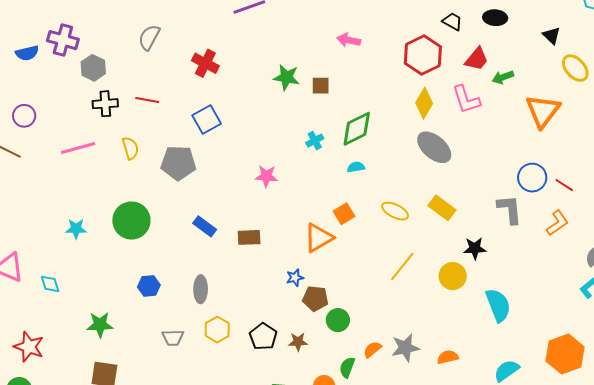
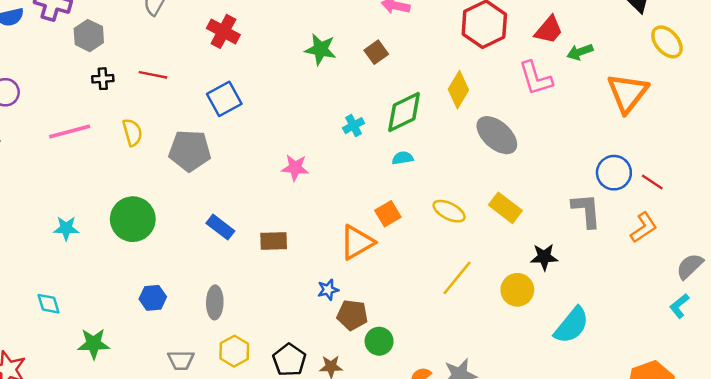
brown square: (321, 86) -> (376, 52), moved, turned -36
yellow diamond: (424, 103) -> (458, 90), moved
black cross: (105, 104) -> (103, 79), size x0.7
cyan diamond: (50, 284) -> (49, 304), moved
cyan semicircle: (498, 305) -> (572, 325), turned 60

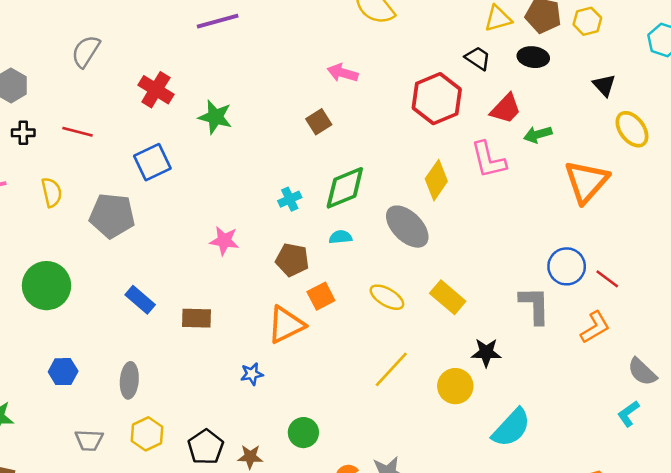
green star: (320, 49) -> (215, 117), moved
yellow diamond: (458, 90) -> (436, 180), moved
gray ellipse: (497, 135) -> (407, 227), moved
gray semicircle: (690, 266) -> (642, 372), turned -96
brown pentagon: (352, 315) -> (292, 260), moved

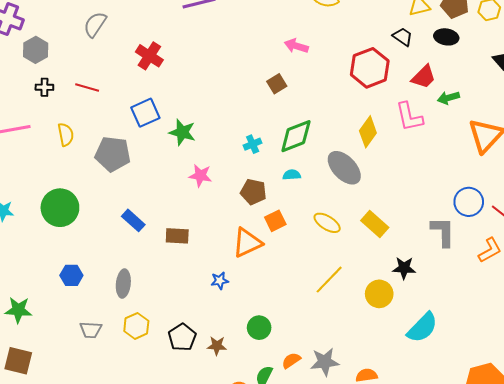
green star: (215, 117) -> (182, 132), moved

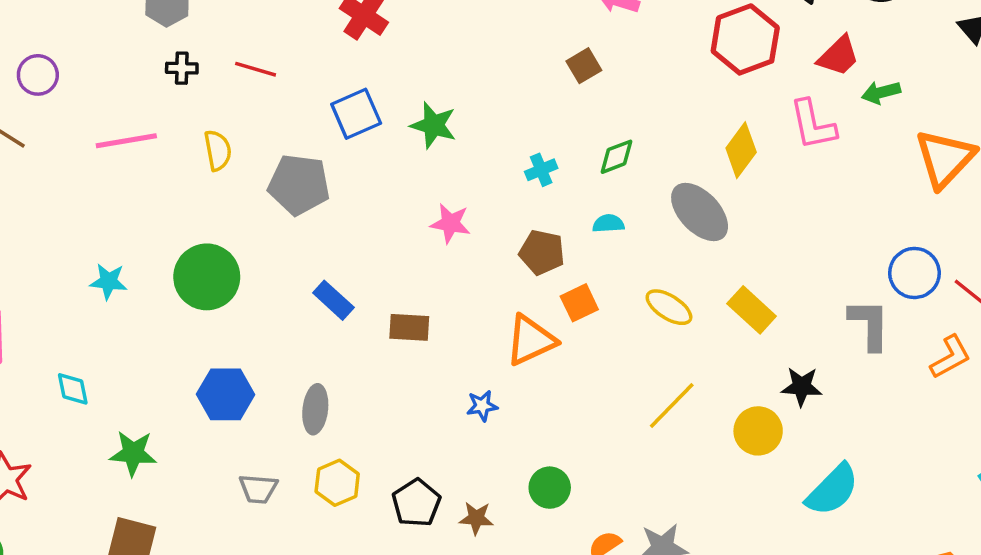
green star: (182, 132) -> (433, 125), moved
green diamond: (296, 136) -> (616, 157), size x0.6
blue hexagon: (71, 275) -> (226, 394), size x1.4

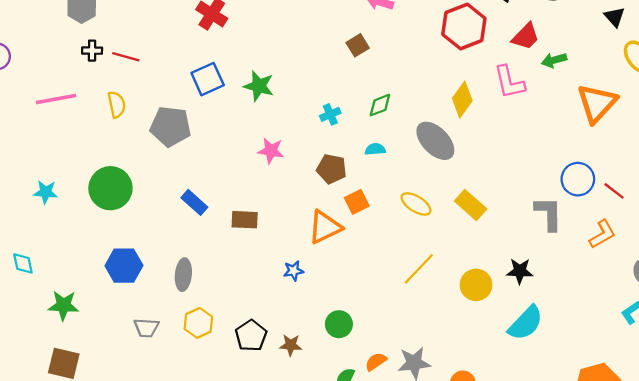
red line: (256, 69) -> (126, 57), moved
black star: (802, 387) -> (520, 271), moved

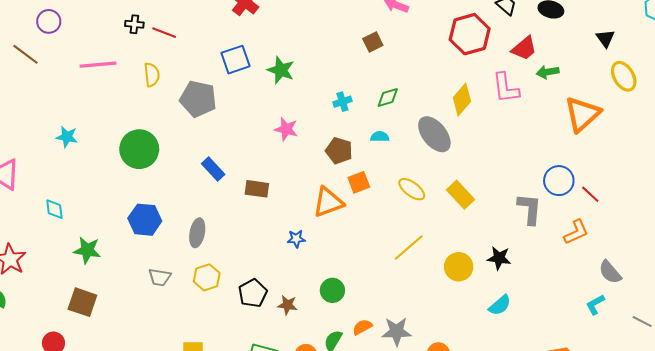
cyan star: (46, 192) -> (67, 137), moved
cyan semicircle: (526, 323) -> (500, 305), size x0.7

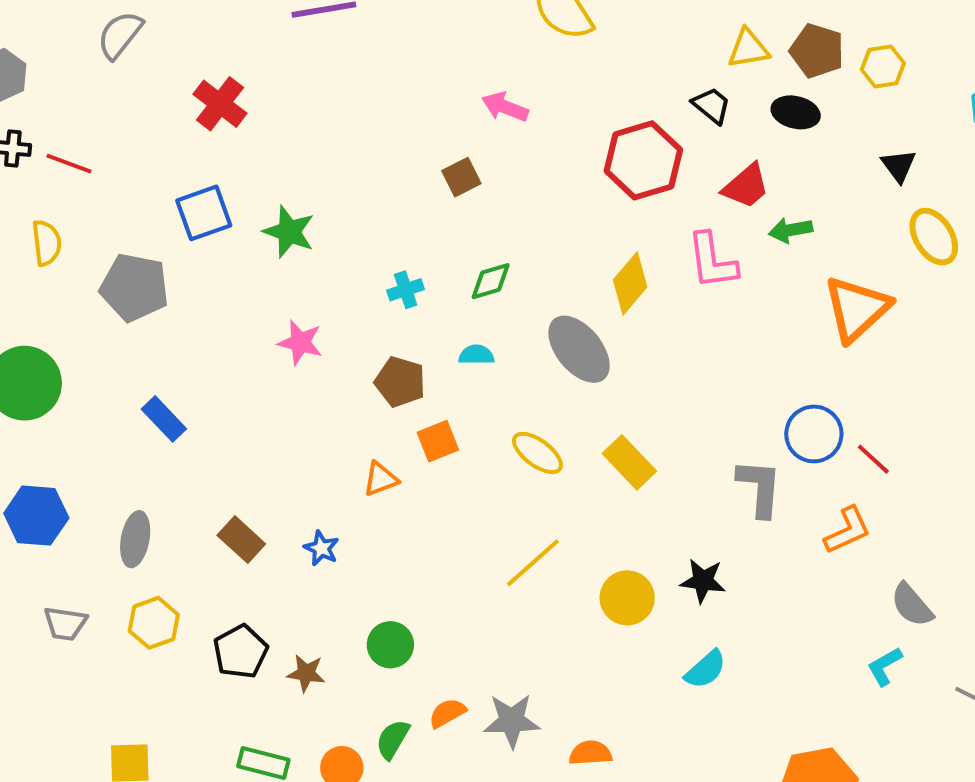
brown rectangle: (257, 189) -> (241, 540), moved, turned 35
orange triangle: (328, 202) -> (381, 479), size x0.6
blue star: (296, 239) -> (321, 548), turned 30

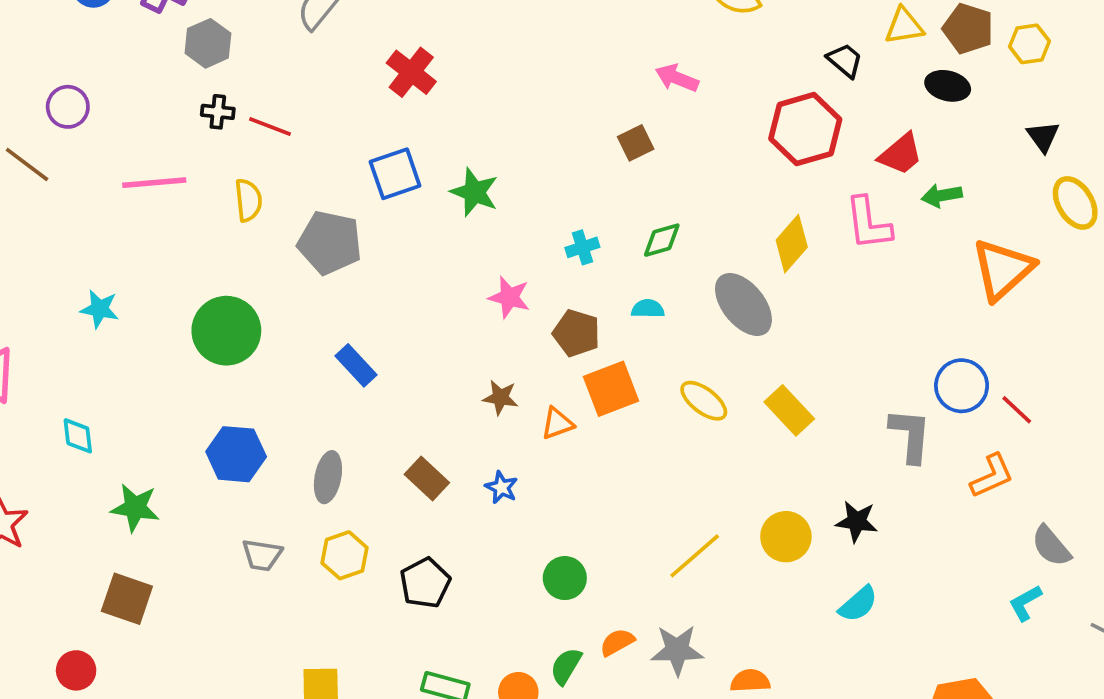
black trapezoid: (711, 105) -> (845, 60), moved
pink star: (300, 342) -> (509, 297), moved
orange square: (438, 441) -> (611, 389), size x1.4
yellow line: (533, 563) -> (695, 556), moved
brown star: (306, 673) -> (500, 397), moved

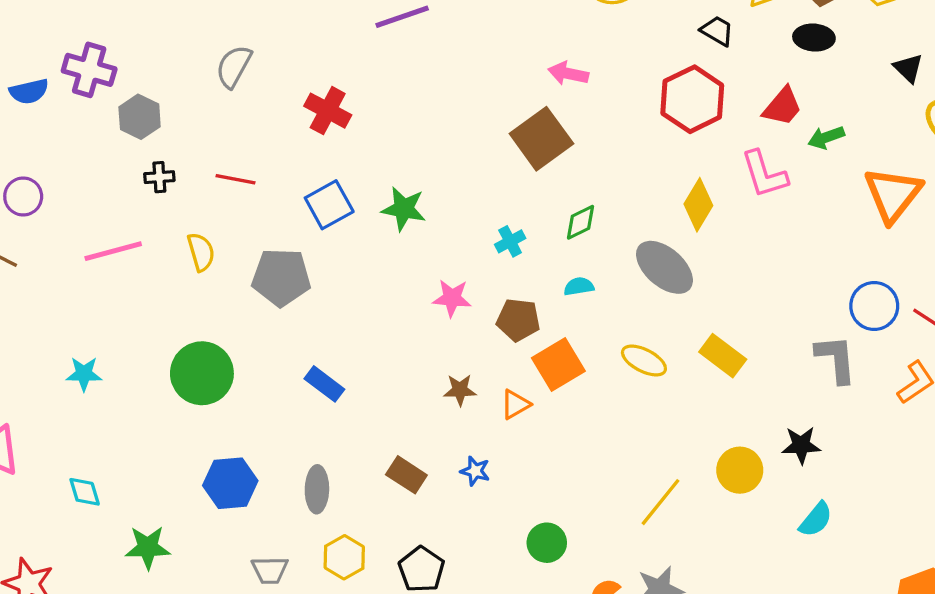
red line: (270, 126) -> (235, 179), moved
brown square: (636, 143) -> (541, 139), size x1.8

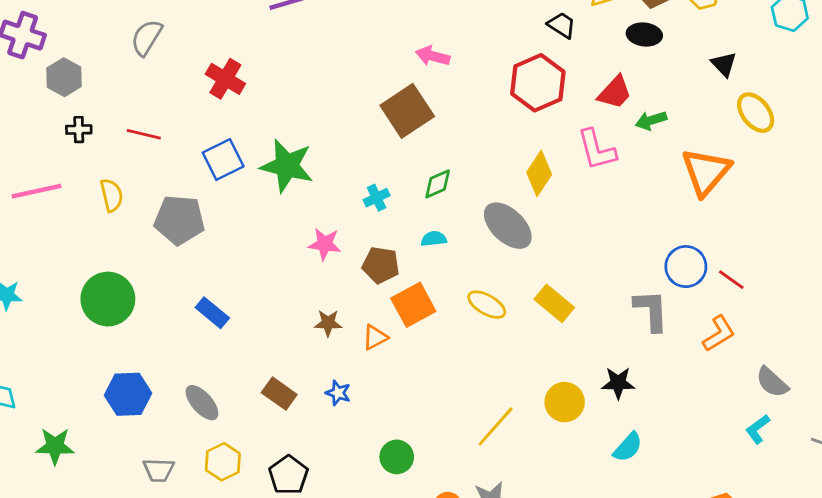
green star: (404, 209) -> (287, 166), size x1.4
gray ellipse: (317, 489) -> (202, 403), turned -45

